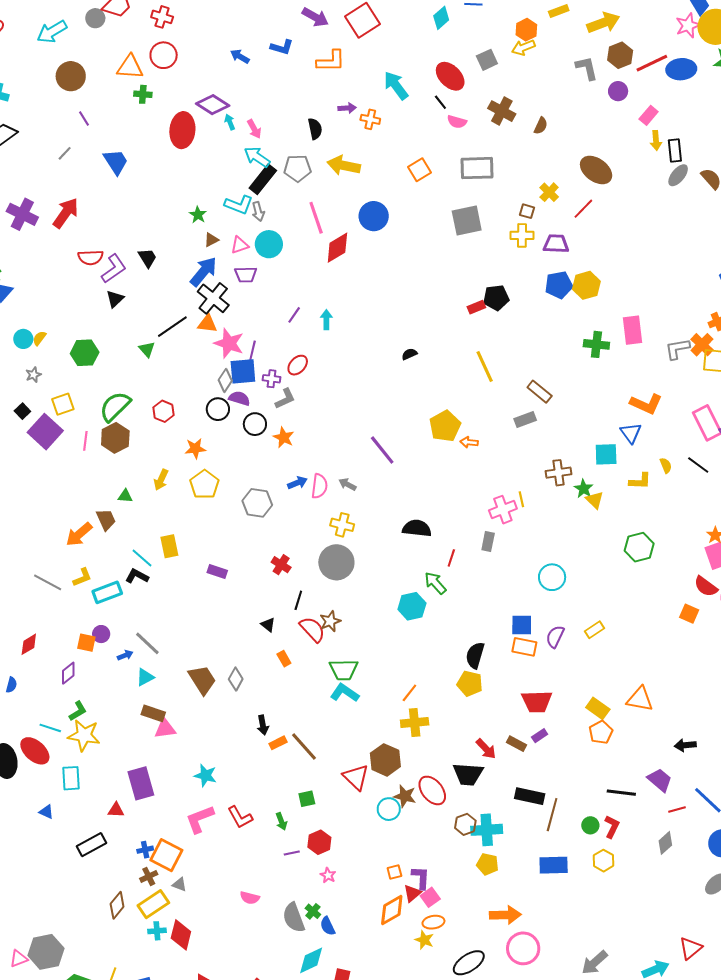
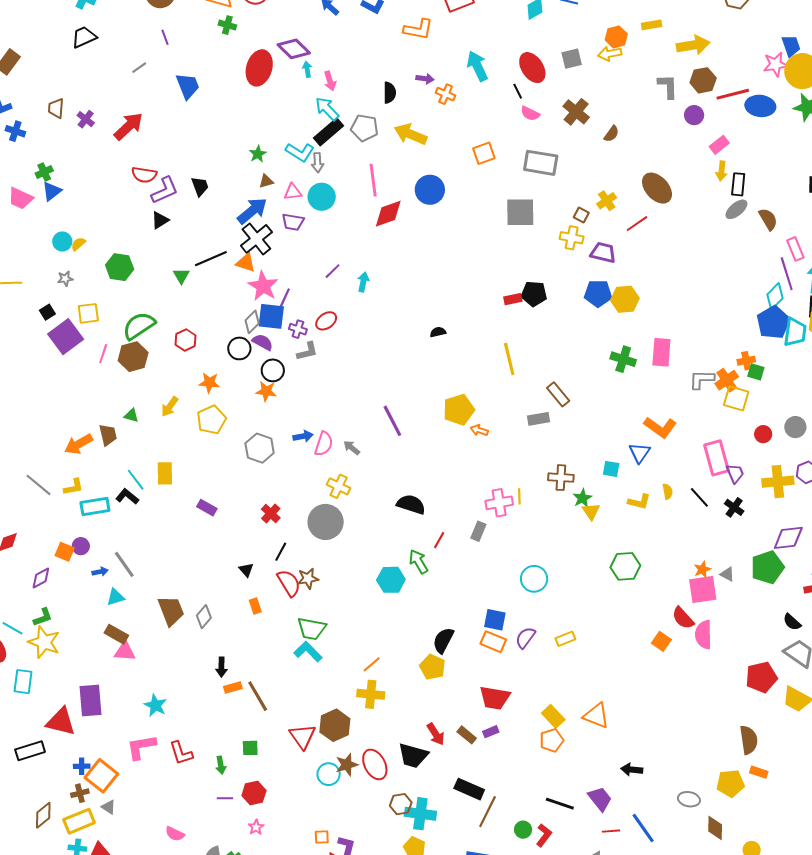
purple cross: (22, 214) -> (86, 119), size x0.6
orange star: (284, 437) -> (266, 391), moved, turned -30
cyan square: (606, 454) -> (611, 469), size x0.7
brown star: (405, 796) -> (347, 765), turned 30
red triangle: (116, 810) -> (61, 722), size x1.8

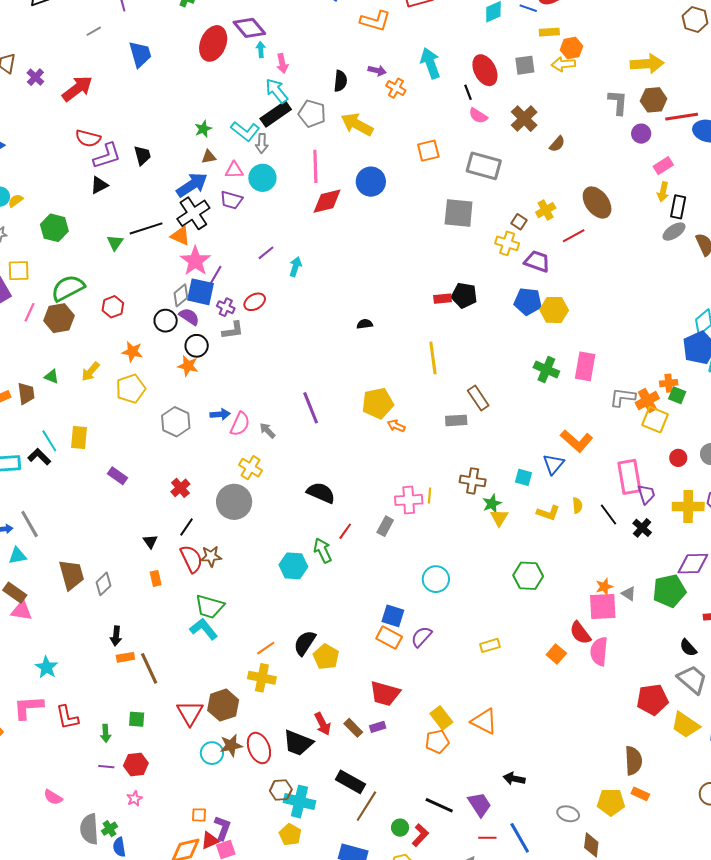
yellow rectangle: (652, 25) -> (549, 32), moved
yellow rectangle: (565, 639) -> (490, 645), moved
black semicircle: (443, 640) -> (305, 643), moved

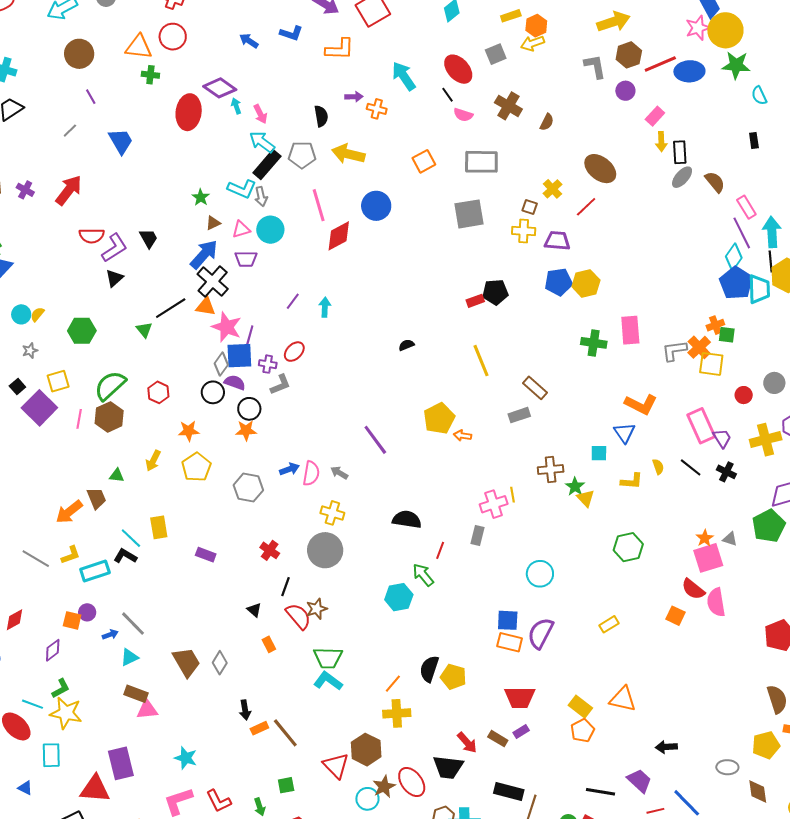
purple semicircle: (421, 637) -> (541, 633), size x1.4

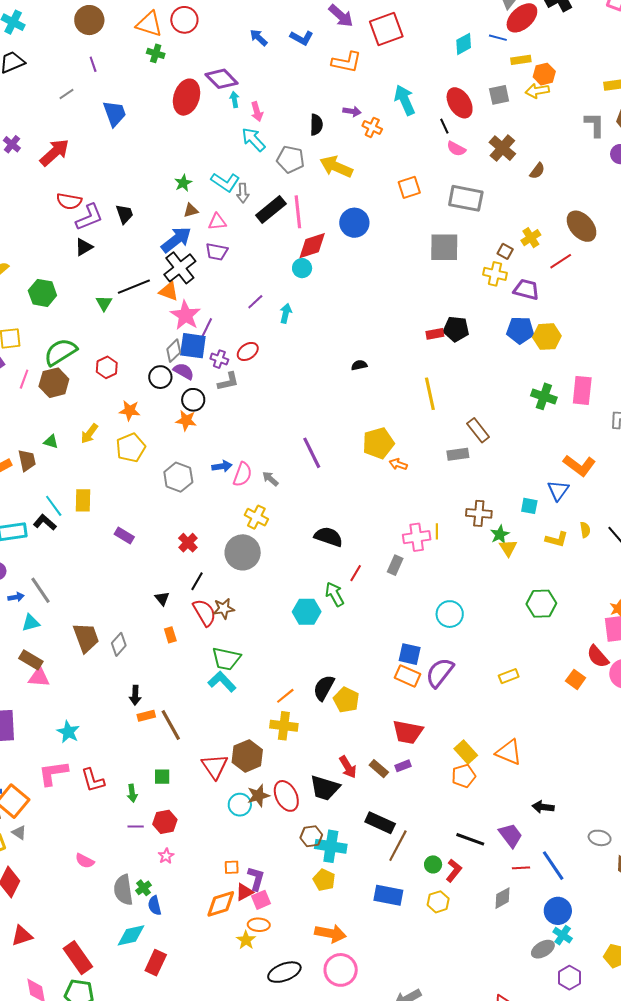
black rectangle: (267, 165) -> (271, 209), moved
cyan circle: (270, 230) -> (302, 268), moved, size x0.7

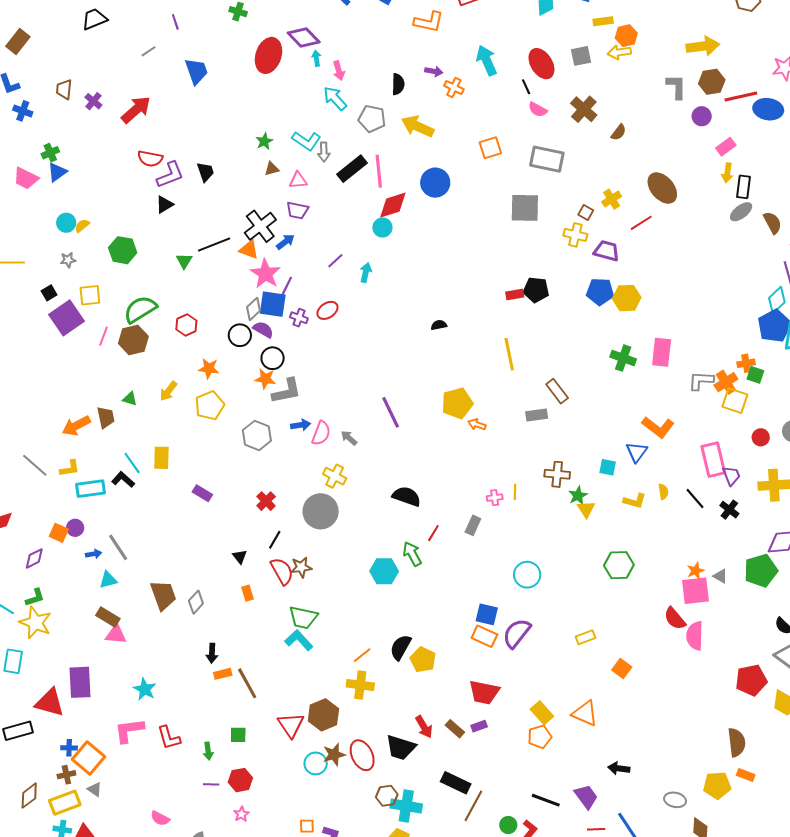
blue arrow: (176, 240) -> (285, 242), moved, size x0.6
gray L-shape: (228, 382) -> (287, 391), moved, size x1.4
pink cross: (417, 537) -> (495, 498), size x0.6
orange square: (576, 679) -> (622, 668), moved

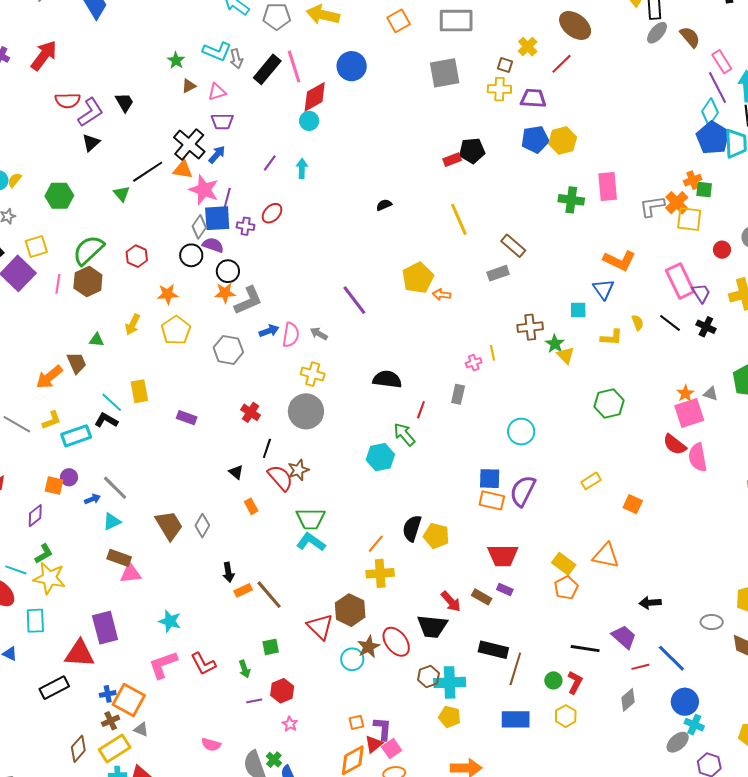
purple rectangle: (479, 726) -> (505, 590), turned 56

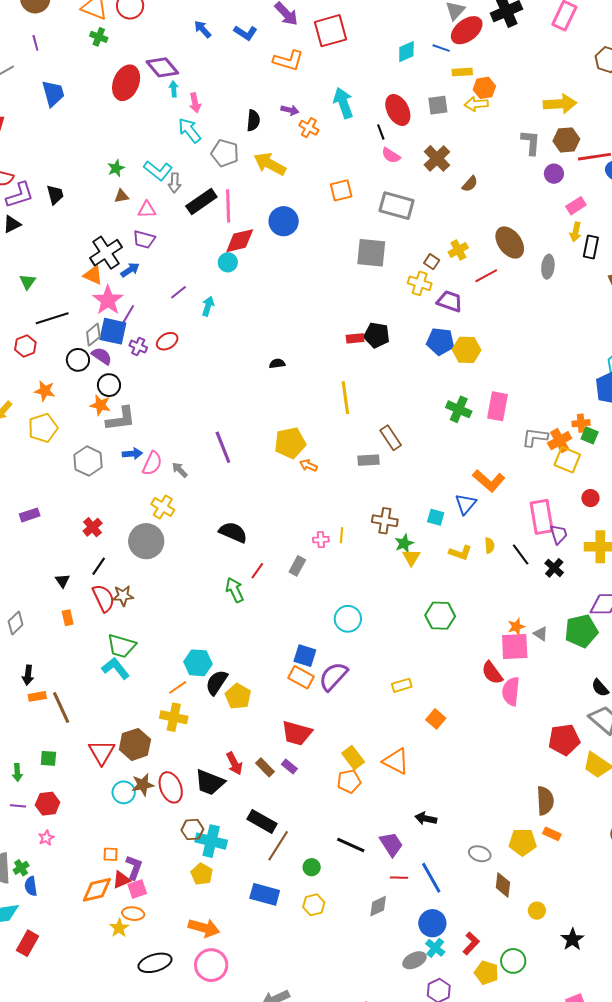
gray ellipse: (657, 33) -> (548, 267), moved, turned -50
black line: (148, 172) -> (52, 318), moved
purple rectangle: (187, 418) -> (30, 515), turned -54
cyan hexagon: (380, 457) -> (198, 663), moved
red L-shape: (575, 682) -> (471, 943), moved

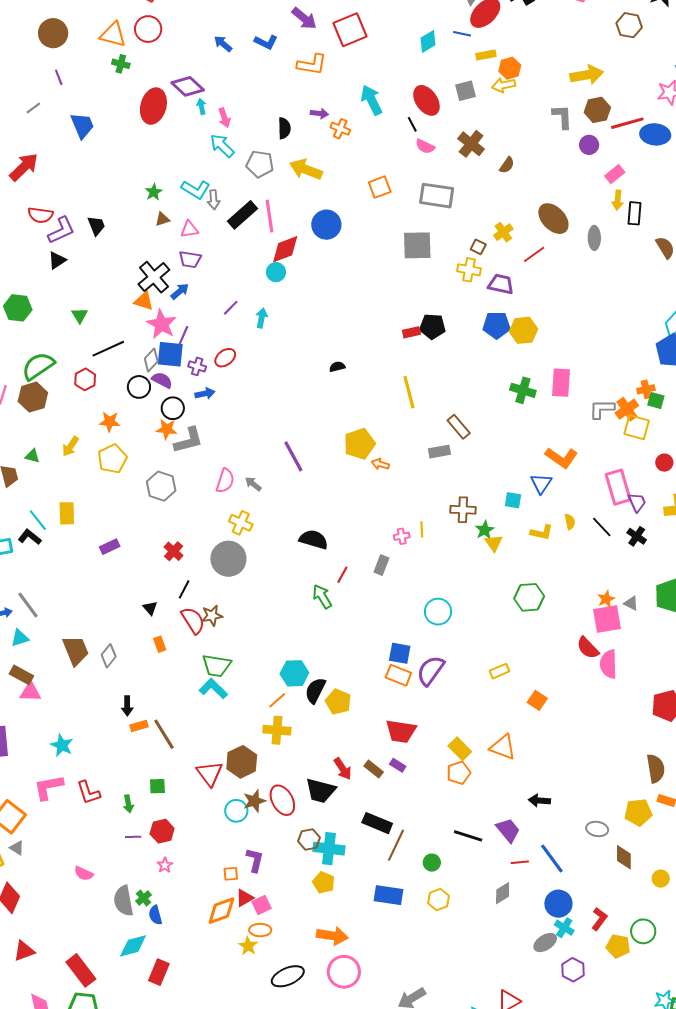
blue arrow: (132, 454) -> (205, 394), moved
purple L-shape: (134, 867) -> (255, 860), moved

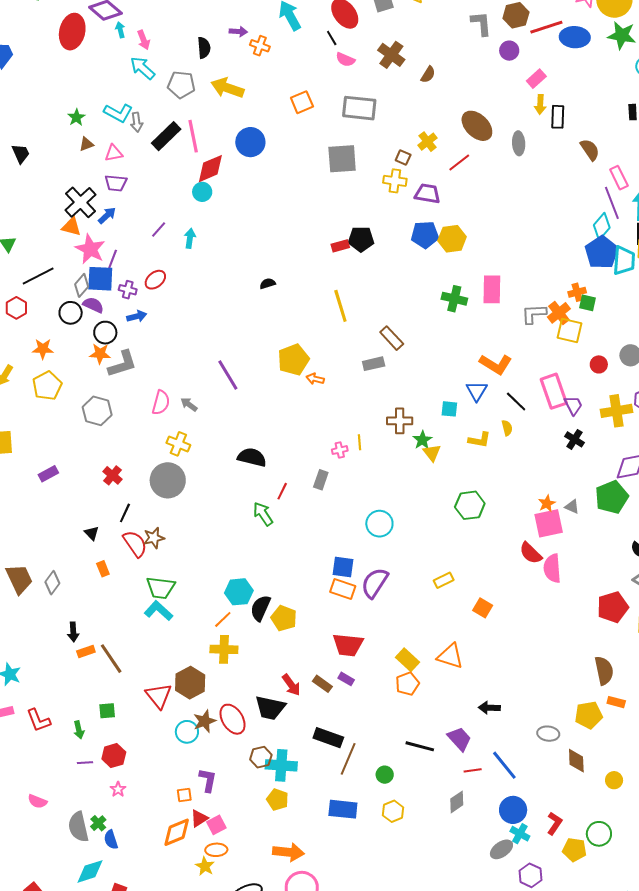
black line: (602, 527) -> (516, 402), moved

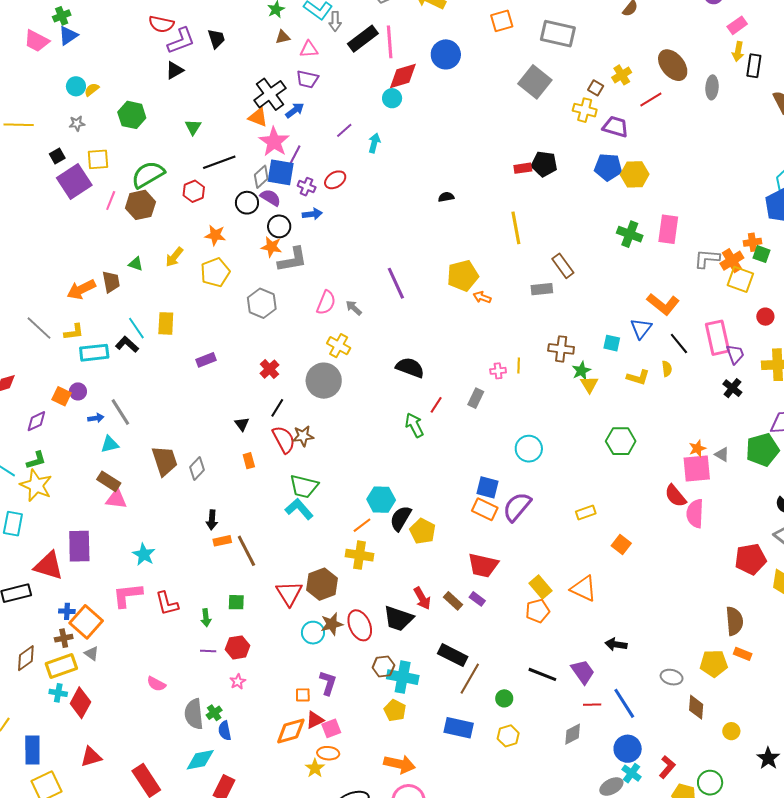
gray square: (342, 159) -> (535, 82), turned 36

